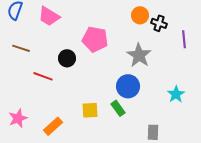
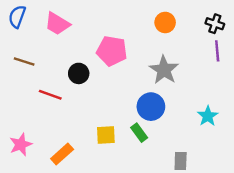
black cross: (159, 23) -> (215, 24), moved

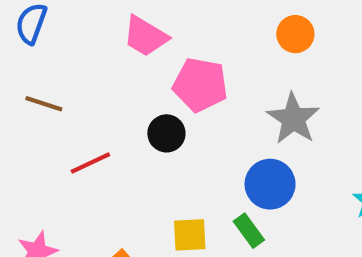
pink trapezoid: (57, 24) -> (145, 36), moved
black circle: (79, 73) -> (166, 133), moved
red line: (50, 95) -> (90, 163), turned -45

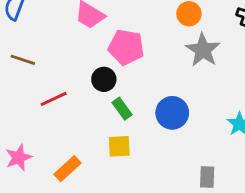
gray star: (293, 119) -> (203, 50), moved
green rectangle: (249, 231) -> (122, 109), moved

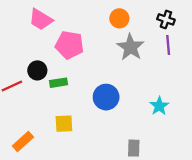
black circle: (104, 79) -> (37, 70), moved
green rectangle: (122, 109) -> (58, 83), moved, turned -63

